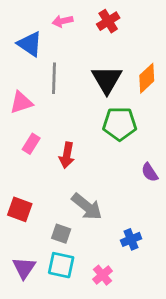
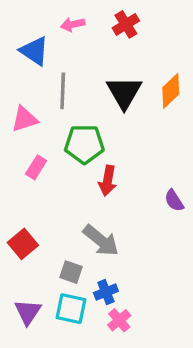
green pentagon: (120, 124) -> (84, 144), moved
red arrow: (67, 155) -> (108, 181), moved
red square: (20, 209) -> (23, 244), turned 30
blue cross: (131, 239) -> (106, 292), moved

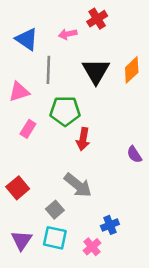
pink arrow: (73, 24) -> (68, 34), moved
gray square: (71, 272) -> (55, 210), turned 30
blue cross: (106, 292) -> (110, 225), moved

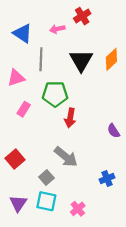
blue cross: (110, 225) -> (107, 178), moved

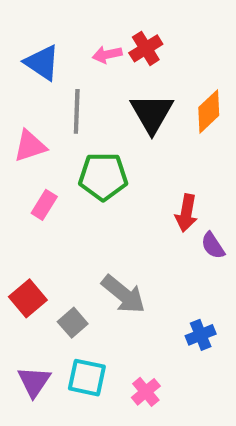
red cross: (82, 16) -> (146, 48), moved
red arrow: (70, 118) -> (186, 213), moved
gray square: (46, 177) -> (73, 323), moved

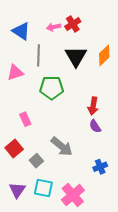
pink rectangle: (44, 205) -> (25, 119), moved, turned -56
purple semicircle: (213, 246) -> (95, 126), moved
pink cross: (146, 392) -> (73, 195), size x1.6

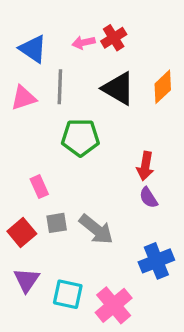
black triangle: (76, 56) -> (118, 88), turned -30
pink triangle: (15, 73) -> (23, 98), moved
gray square: (36, 161) -> (57, 223), moved, turned 32
blue cross: (100, 167) -> (156, 261), size x1.5
purple triangle: (17, 190) -> (27, 280), moved

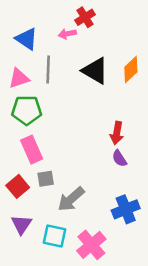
red cross: (114, 38) -> (85, 17), moved
green pentagon: (80, 138) -> (27, 110), moved
pink rectangle: (39, 187) -> (32, 150), size x1.5
gray arrow: (96, 229) -> (71, 199), moved, turned 100

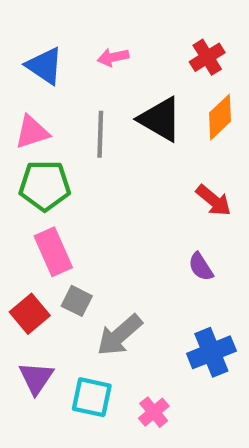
red cross: (85, 17) -> (207, 57), moved
gray line: (48, 69) -> (100, 134), moved
red arrow: (117, 133) -> (214, 200), moved, turned -60
gray square: (46, 179) -> (77, 301), turned 36
pink cross: (91, 245) -> (154, 412), size x0.6

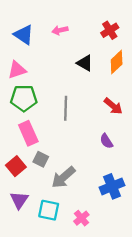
black triangle: (160, 119) -> (85, 63), size x0.7
gray line: (100, 134) -> (66, 108), moved

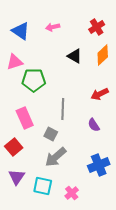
green pentagon: (24, 98) -> (34, 80), moved
red arrow: (113, 106) -> (100, 94), turned 114
gray line: (66, 108) -> (63, 109), moved
gray square: (41, 159) -> (51, 134), moved

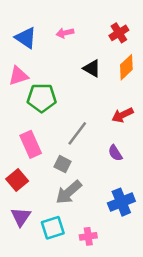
gray line: (63, 109) -> (77, 133), turned 35
cyan square: (43, 186) -> (53, 228), turned -30
pink cross: (72, 193) -> (88, 236), turned 32

